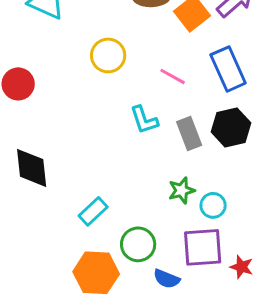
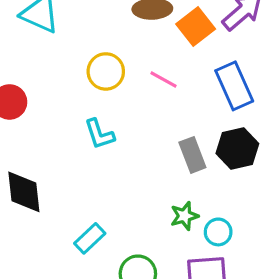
pink line: (173, 76) -> (164, 79), moved
cyan L-shape: (144, 120) -> (99, 134), moved

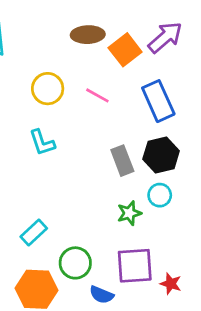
green star: (184, 216) -> (129, 213), moved
cyan circle: (218, 232) -> (160, 195), moved

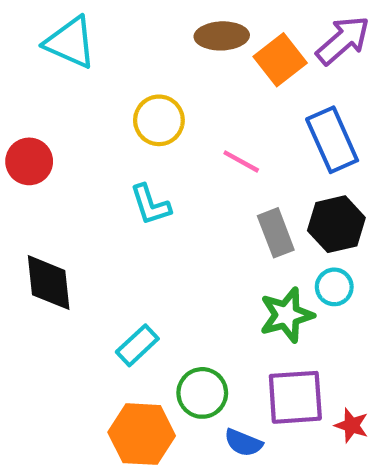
pink line: (97, 95) -> (241, 161), moved
green star: (129, 213) -> (287, 315), size x1.4

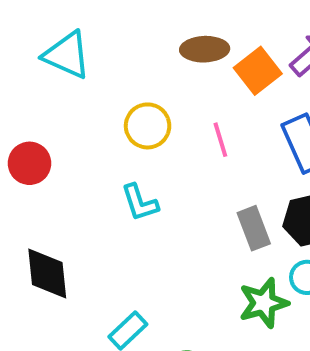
pink line: (241, 161) -> (220, 140), moved, turned 44

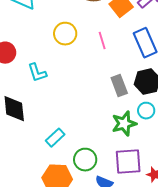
cyan L-shape: (140, 203) -> (37, 73), moved

